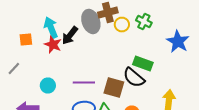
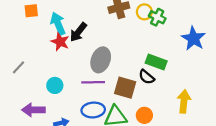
gray ellipse: (91, 22) -> (101, 60), moved, turned 40
yellow circle: (122, 24) -> (144, 12), moved
orange square: (26, 40) -> (31, 11), moved
black semicircle: (134, 78) -> (147, 77), size x0.7

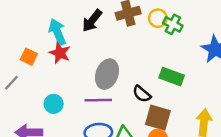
orange square: (31, 11) -> (29, 57), moved, turned 32
black arrow: (78, 32) -> (92, 21), moved
black semicircle: (147, 77) -> (142, 94), moved
brown square: (125, 88) -> (158, 118), moved

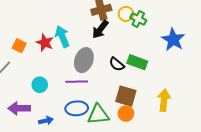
black arrow: (92, 21) -> (100, 29), moved
cyan arrow: (57, 32) -> (62, 36), moved
black semicircle: (142, 94) -> (117, 64), moved

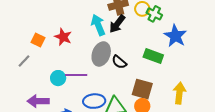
cyan arrow: (62, 36) -> (98, 25), moved
blue star: (173, 40) -> (175, 36), moved
black semicircle: (117, 64) -> (119, 62), moved
purple line: (77, 82) -> (76, 75), moved

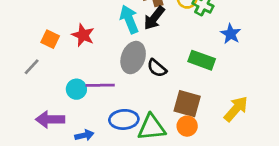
blue star: (175, 36) -> (231, 34), size x0.7
yellow arrow: (179, 93) -> (236, 109), turned 35

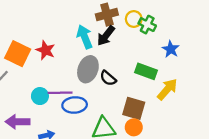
orange square: (50, 39) -> (18, 54), size x1.6
yellow arrow: (236, 109) -> (167, 89), moved
blue ellipse: (124, 119) -> (75, 105), moved

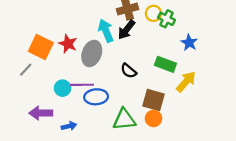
gray ellipse: (88, 69) -> (92, 53), moved

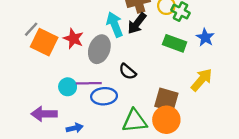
green rectangle: (165, 64) -> (175, 43), moved
gray line: (26, 70) -> (31, 29), moved
black semicircle: (129, 71) -> (128, 72), moved
orange circle: (153, 118) -> (166, 120), size x1.5

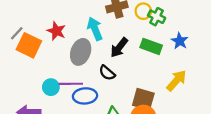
black arrow: (137, 23) -> (119, 48), moved
red star: (73, 39) -> (56, 31), moved

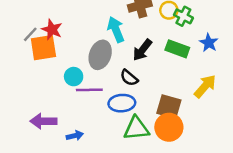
red star: (56, 31) -> (52, 30), moved
orange square: (29, 45) -> (43, 48), turned -35
cyan circle: (51, 87) -> (74, 77), moved
blue ellipse: (85, 96) -> (122, 103), moved

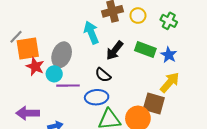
green cross: (183, 16) -> (169, 21), moved
red star: (52, 30) -> (35, 66), moved
blue star: (209, 43) -> (169, 55), moved
gray ellipse: (100, 55) -> (62, 55), moved
brown square: (169, 107) -> (154, 104), moved

